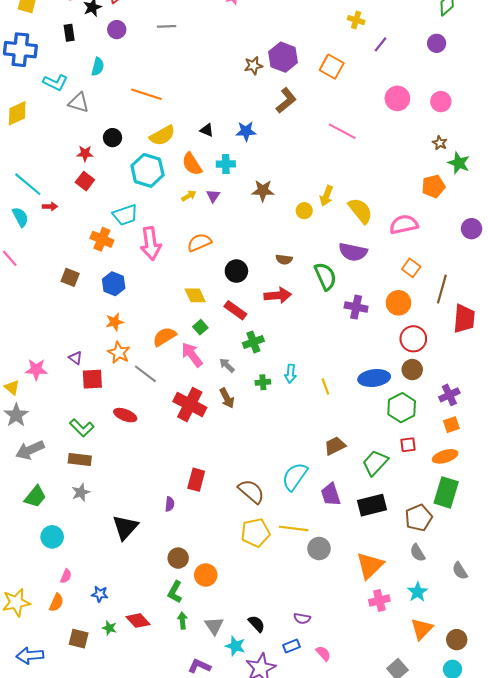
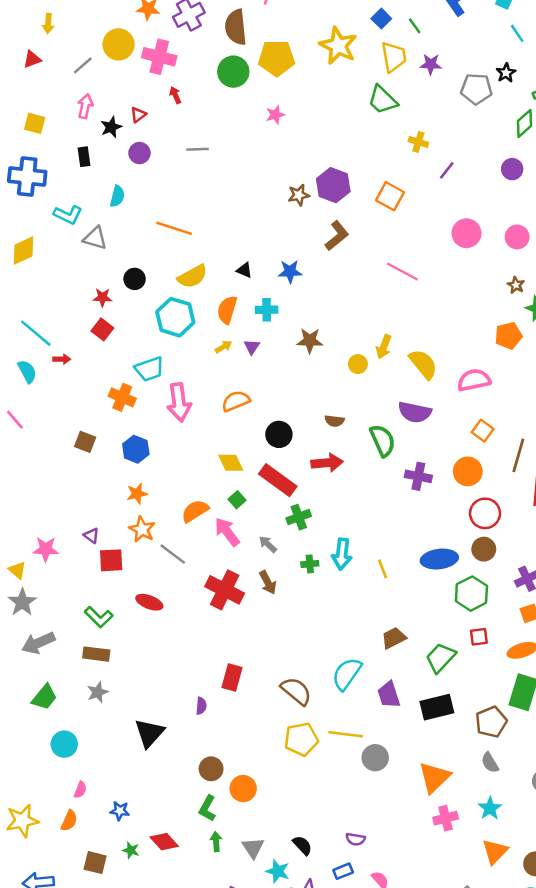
orange semicircle: (192, 164) -> (227, 310), turned 50
red rectangle: (235, 310) -> (278, 480), size x1.4
cyan arrow: (290, 374) -> (342, 554), size x1.4

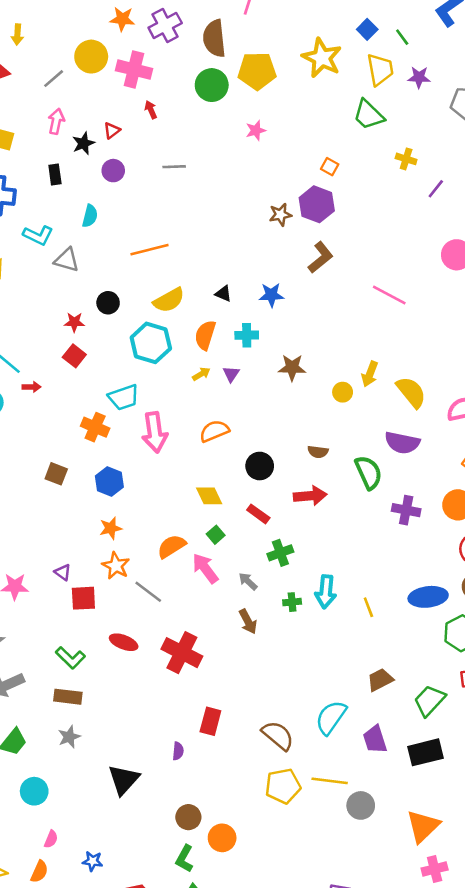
orange square: (390, 196) -> (330, 167), moved, size x0.6
orange line: (174, 228) -> (150, 250), turned -32
red rectangle: (278, 480) -> (258, 514), size x0.6
red cross: (225, 590) -> (182, 653), moved

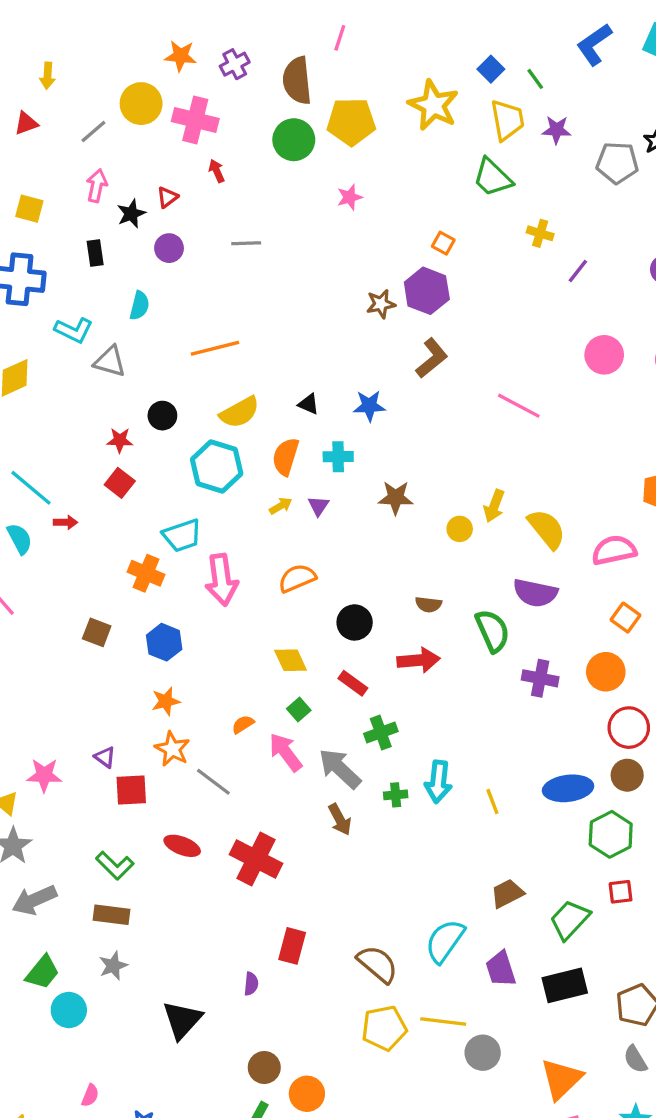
purple cross: (165, 25) -> (235, 64), size x0.7
orange semicircle: (172, 546) -> (243, 724), size x0.6
gray arrow: (248, 581) -> (340, 769), size x1.8
cyan circle: (34, 791) -> (69, 1010), moved

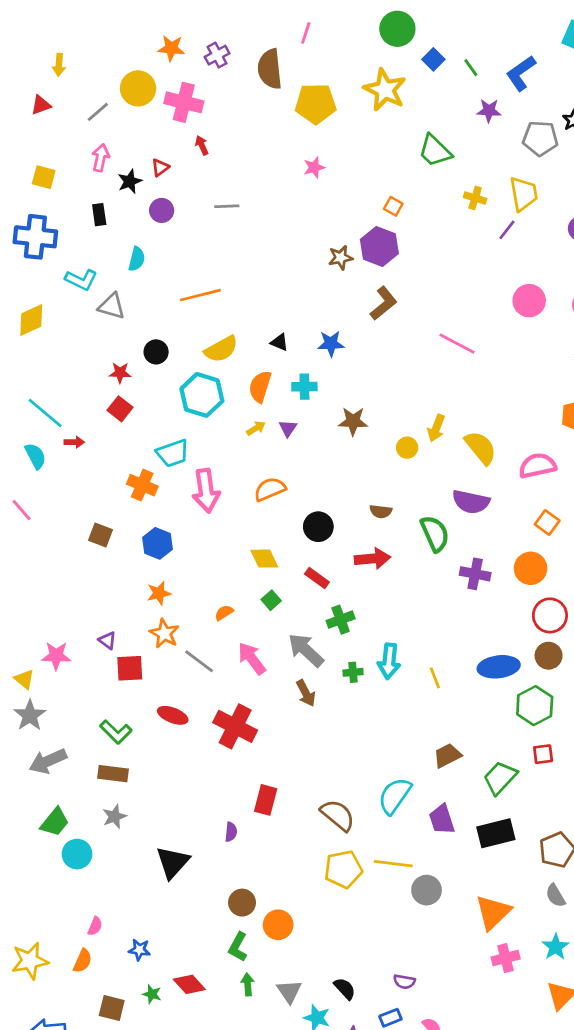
blue L-shape: (594, 44) -> (521, 73), moved
yellow trapezoid: (507, 120) -> (524, 194), moved
green circle: (294, 140) -> (397, 29), moved
pink arrow: (286, 752) -> (252, 658), moved

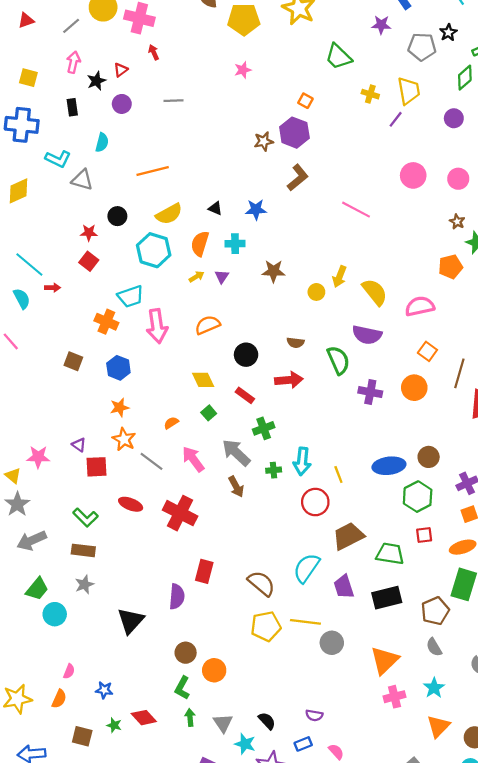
red circle: (550, 615) -> (315, 502), moved
brown trapezoid: (447, 756) -> (348, 536), size x1.4
green trapezoid: (500, 778) -> (390, 554), turned 56
purple semicircle: (231, 832) -> (177, 597), size x1.6

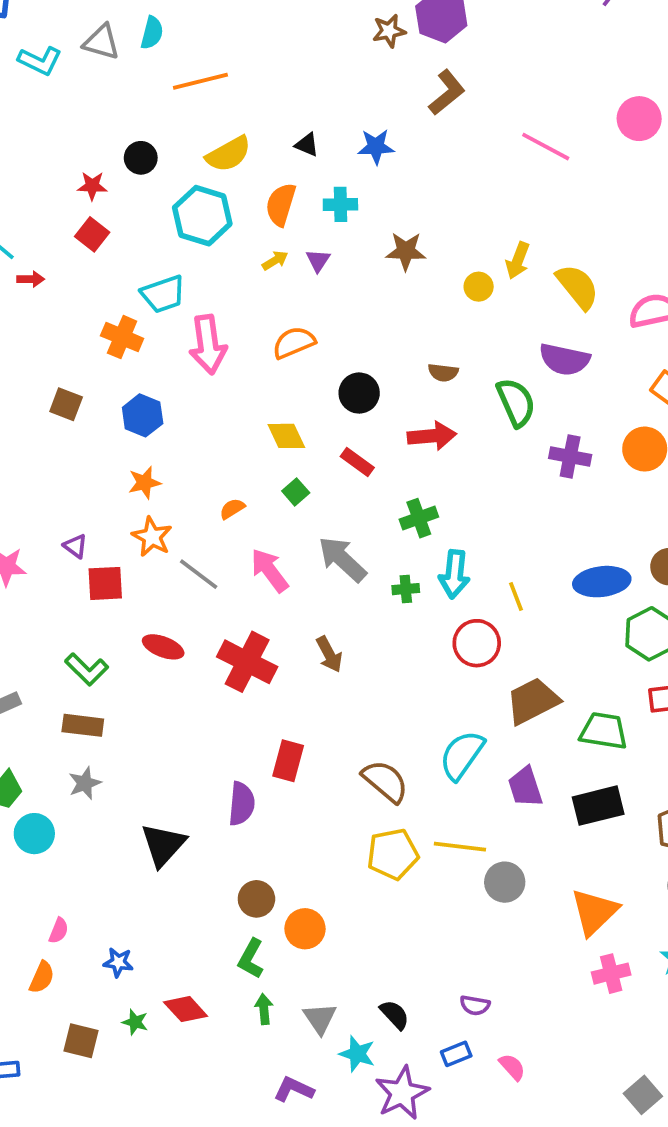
cyan semicircle: (102, 142) -> (152, 33), moved
pink circle: (413, 175) -> (639, 119), moved
gray triangle: (82, 180) -> (102, 42), moved
green cross: (264, 428) -> (419, 518), moved
brown arrow: (236, 487) -> (329, 654), moved

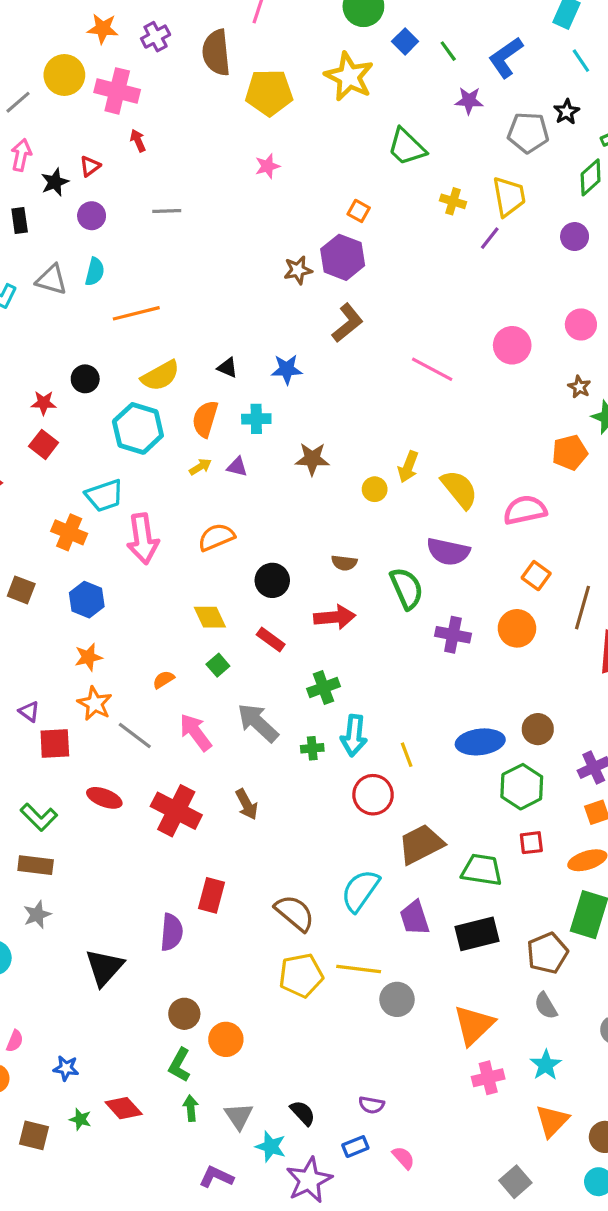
purple triangle: (318, 260) -> (237, 467), turned -50

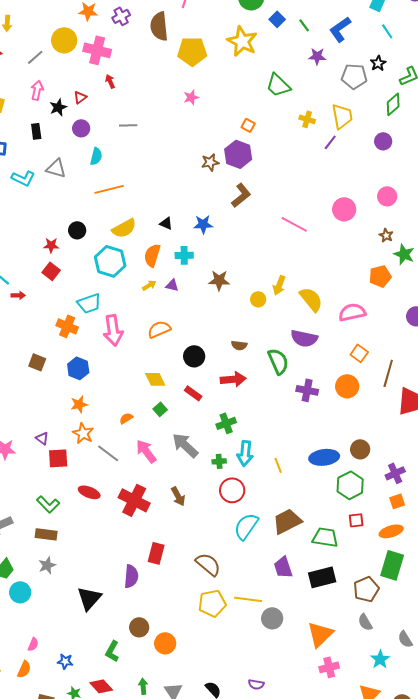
cyan semicircle: (95, 272) -> (96, 156), moved
red circle: (373, 795) -> (232, 490), moved
cyan semicircle: (360, 891) -> (246, 526), moved
green L-shape: (180, 1065) -> (112, 651), moved
cyan star: (546, 1065) -> (380, 659), moved

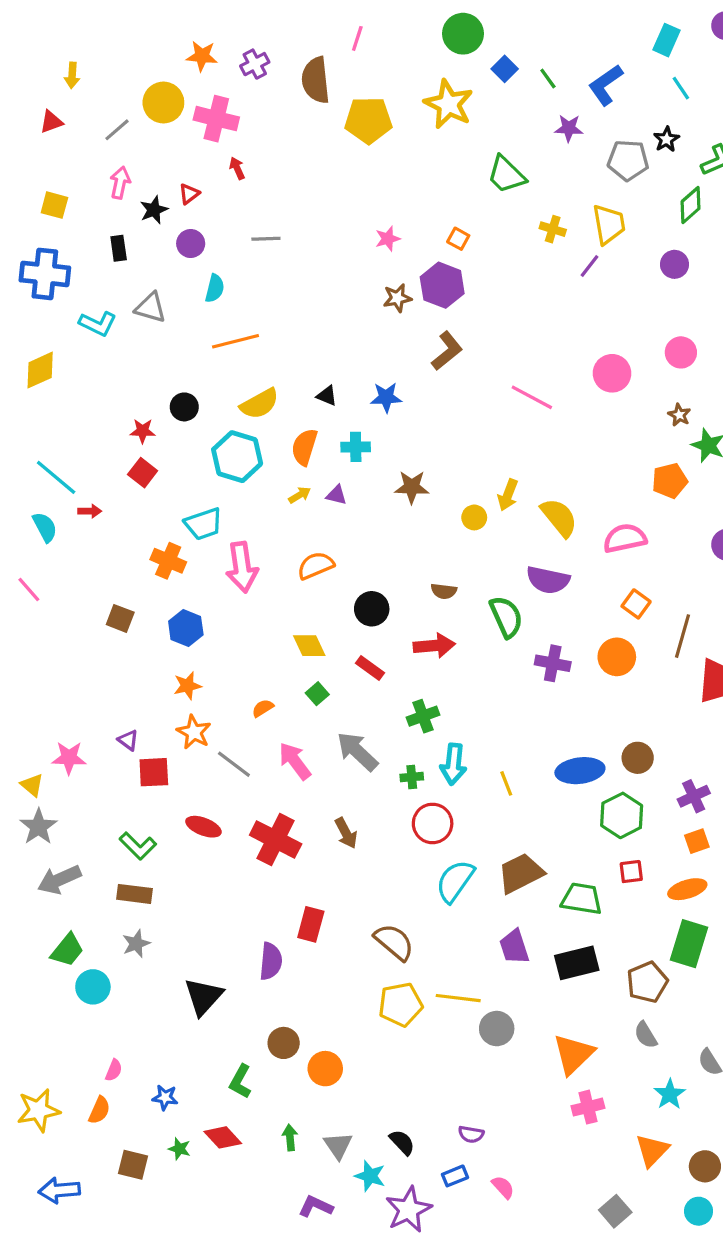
pink star: (191, 97) -> (388, 239), moved

